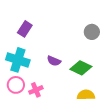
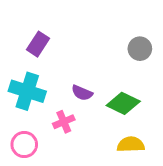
pink circle: (16, 85) -> (24, 145), moved
pink cross: (36, 90) -> (64, 122), moved

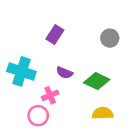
purple rectangle: (38, 44) -> (55, 34), moved
pink circle: (24, 145) -> (38, 116), moved

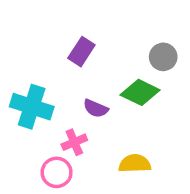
green diamond: (97, 81) -> (140, 92), moved
yellow semicircle: (103, 113) -> (135, 164), moved

